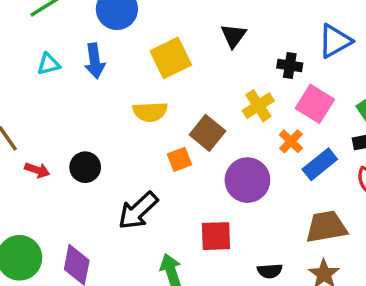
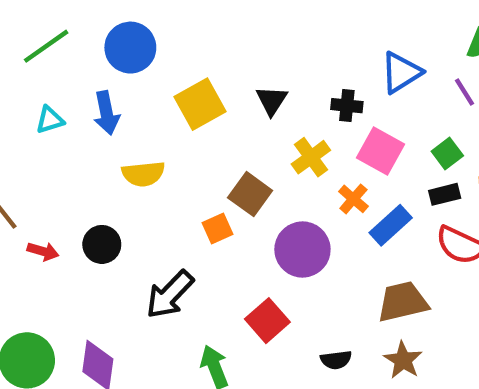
black triangle: (233, 36) -> (272, 100), moved
yellow semicircle: (150, 112) -> (143, 174), moved
red square: (216, 236) -> (267, 321), turned -36

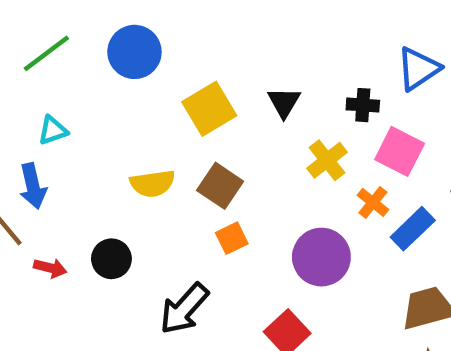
blue arrow: (106, 113) -> (33, 186), moved
brown square: (250, 194) -> (220, 186), moved

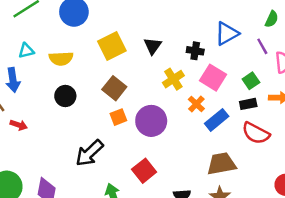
yellow semicircle: (152, 183) -> (61, 58), moved
purple circle: (321, 257) -> (151, 121), moved
black circle: (111, 259) -> (65, 96), moved

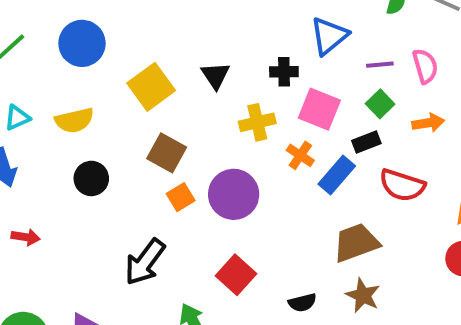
purple line: (262, 46) -> (380, 65), moved, turned -56
yellow cross: (173, 79) -> (257, 122), turned 30
black rectangle: (248, 104) -> (366, 142), moved

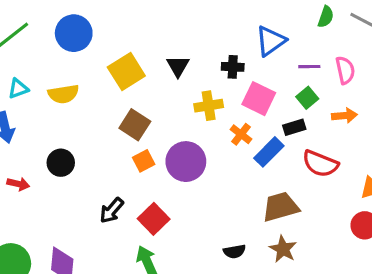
black circle: (91, 178) -> (61, 163), moved
black arrow: (145, 262) -> (112, 210), size x0.7
red square: (236, 275) -> (154, 219), moved

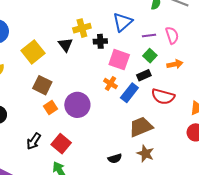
yellow cross: (209, 106) -> (82, 28), moved

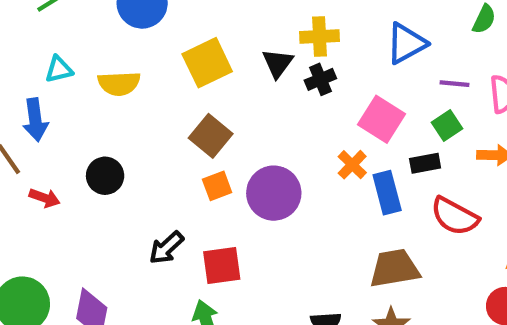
black cross: (100, 41) -> (320, 79), moved, turned -32
blue rectangle: (129, 93) -> (387, 193), turned -66
red square: (61, 144) -> (222, 265), turned 30

